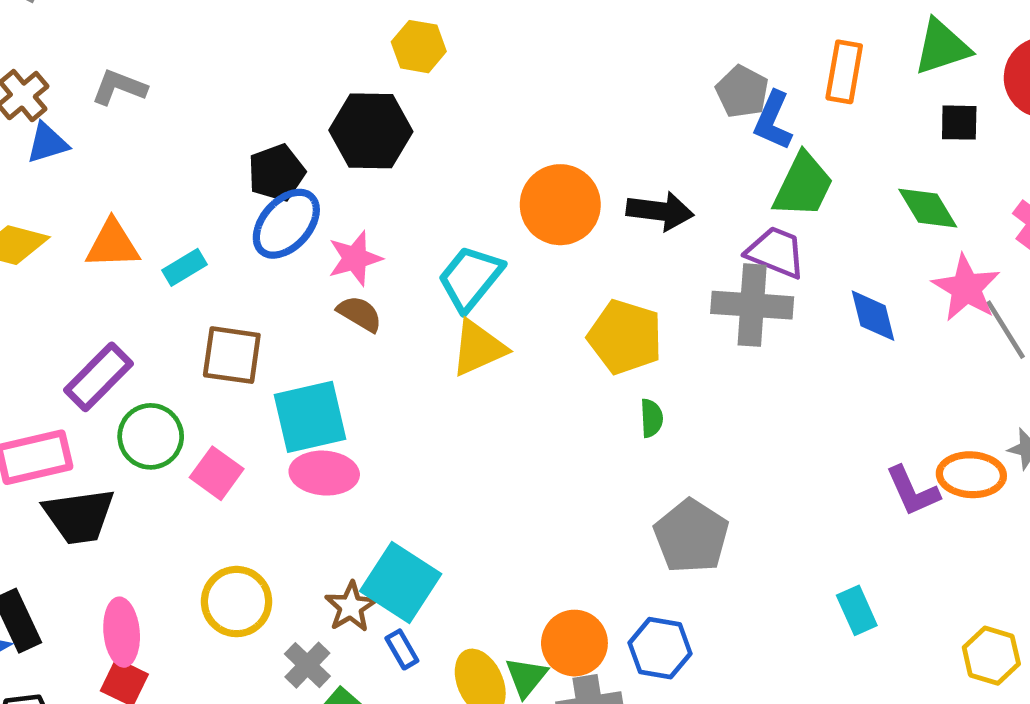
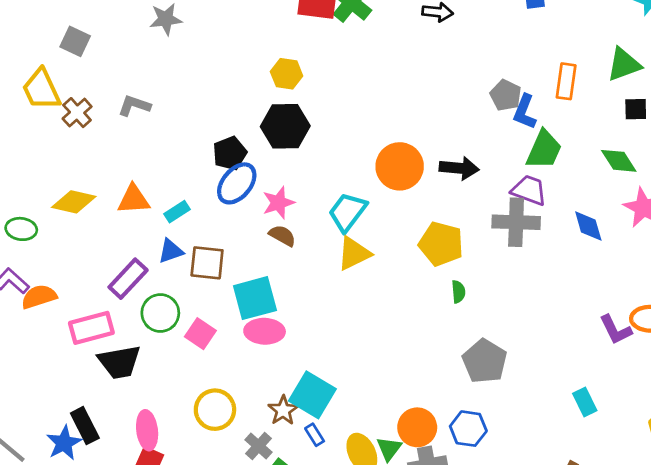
yellow hexagon: (419, 47) -> (287, 74), moved
blue triangle: (47, 143) -> (171, 251), moved

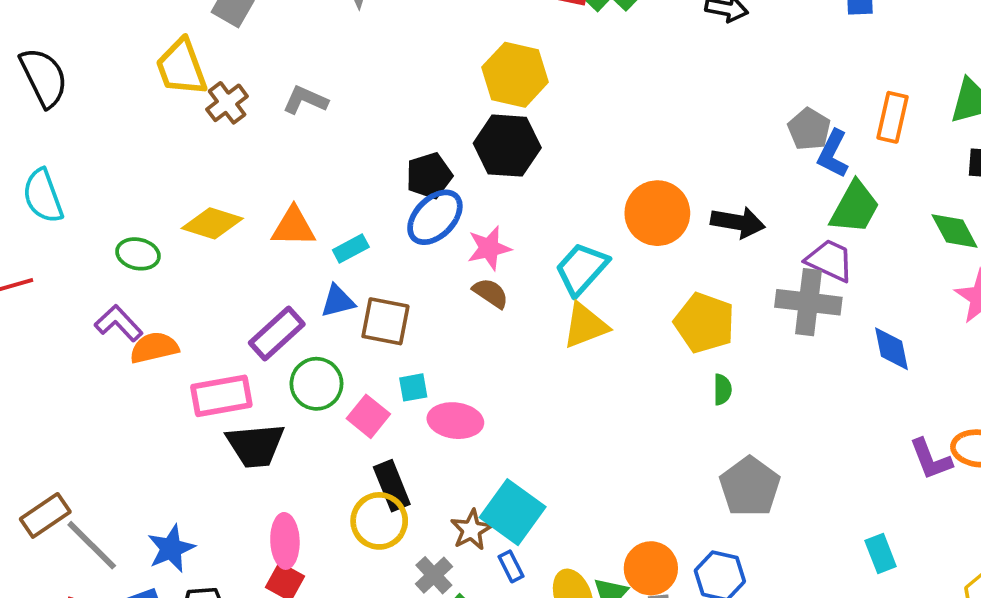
yellow hexagon: (287, 74) -> (515, 75), size x1.5
blue diamond: (588, 226) -> (892, 349), moved
cyan square: (255, 298) -> (413, 387), moved, size x0.5
black rectangle: (85, 426) -> (392, 486), moved

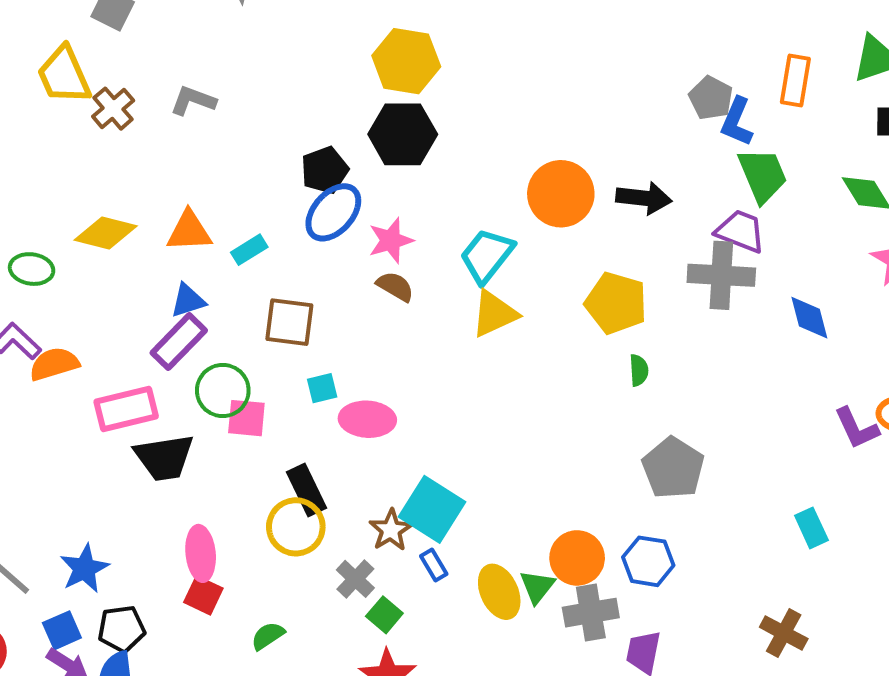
green trapezoid: (855, 207) -> (763, 175), turned -48
blue triangle: (338, 301) -> (188, 301), moved
pink square: (368, 416) -> (246, 418), moved, turned -30

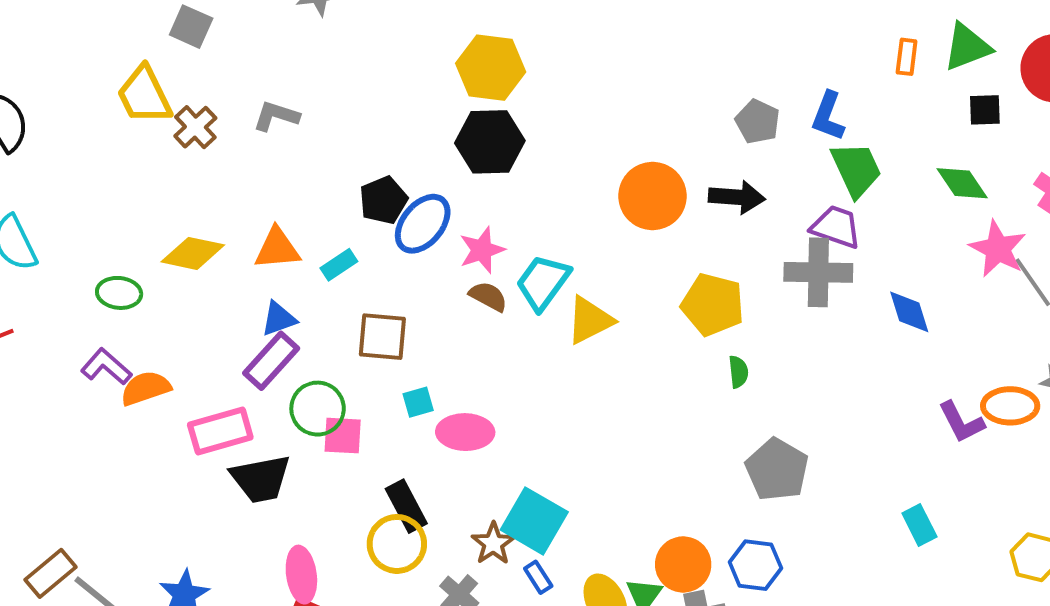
orange rectangle: (795, 81) -> (907, 57), moved, size x0.7
gray pentagon: (711, 98) -> (758, 122), moved
black pentagon: (325, 170) -> (383, 200), moved
cyan trapezoid: (487, 256) -> (543, 282), moved

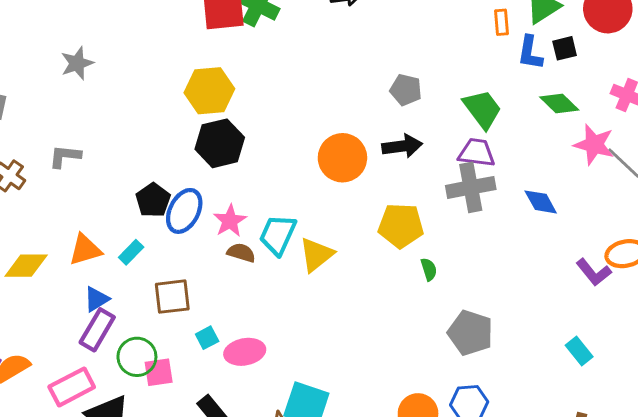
blue L-shape: (828, 116) -> (530, 53), moved

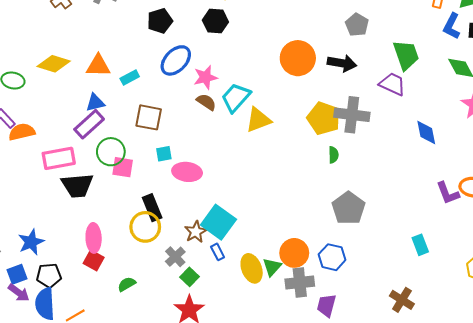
black hexagon: (220, 143) -> (215, 21), size x0.7
gray cross: (471, 187) -> (352, 115), moved
black pentagon: (153, 200) -> (160, 21), moved

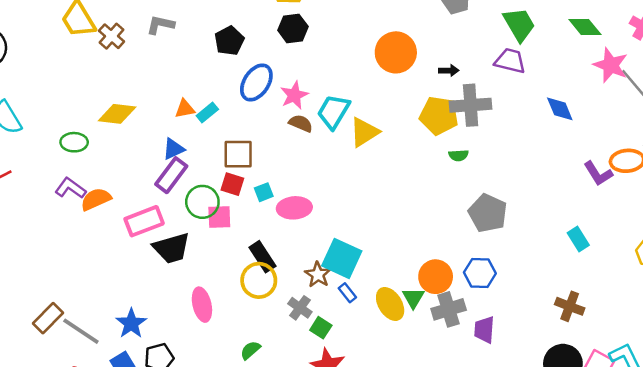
black arrow: (342, 63) -> (449, 71), moved, size x0.6
orange triangle: (98, 66) -> (185, 109), moved, size x0.7
green semicircle: (333, 155) -> (458, 155), turned 98
red square: (94, 260) -> (232, 184), moved

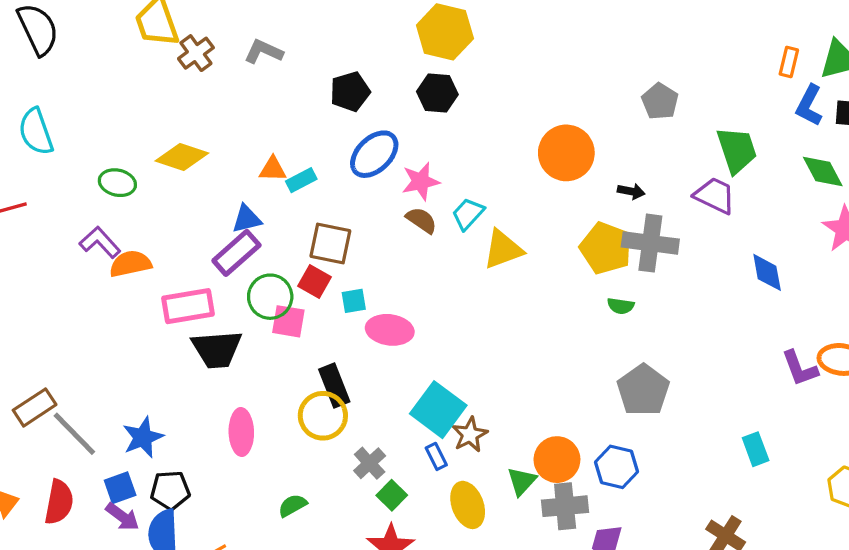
cyan trapezoid: (334, 112) -> (468, 214), size x0.7
brown star: (318, 275) -> (470, 435), moved
yellow ellipse: (390, 304) -> (468, 505), moved

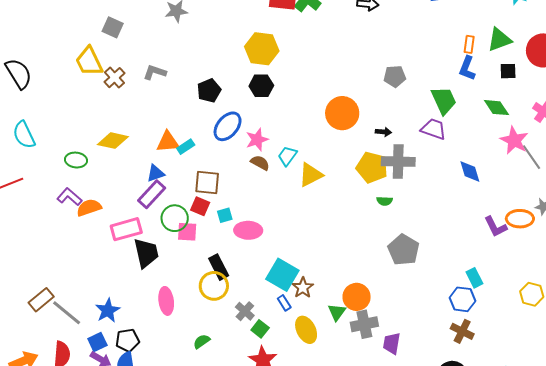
gray pentagon: (660, 101) -> (395, 76), turned -30
blue L-shape: (809, 105) -> (467, 68), moved
orange triangle: (273, 169) -> (168, 142), size x1.4
black trapezoid: (217, 349) -> (146, 253), turned -92
blue hexagon: (616, 467) -> (462, 299), moved

